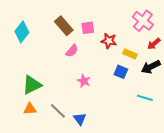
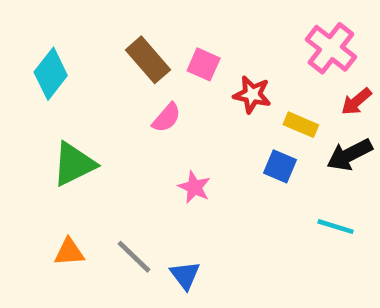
pink square: (88, 28) -> (204, 64), turned 32
green triangle: (32, 85) -> (74, 164), moved

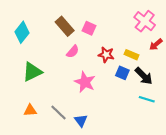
red star: (252, 95) -> (106, 55), moved
black arrow: (349, 155) -> (144, 76), moved, turned -108
pink star: (194, 187) -> (85, 82), size x1.5

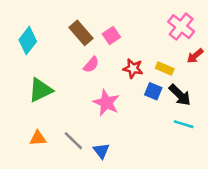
pink square: (89, 28) -> (111, 35), turned 32

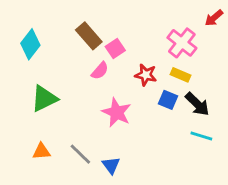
pink cross: (181, 27) -> (182, 43), moved
pink square: (111, 35) -> (115, 48), moved
red arrow: (195, 56) -> (214, 18), moved

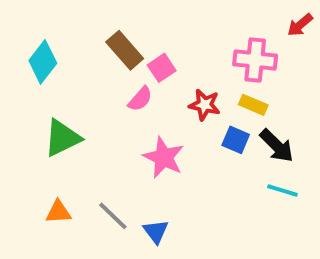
pink cross: (182, 43) -> (255, 60), turned -32

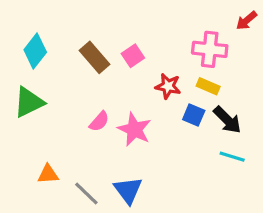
brown rectangle: (125, 50) -> (94, 57), moved
pink semicircle: (140, 99) -> (99, 121), moved
green triangle: (62, 138) -> (29, 102), moved
gray line: (113, 216) -> (86, 193), moved
blue triangle: (156, 231) -> (128, 190), size x1.4

